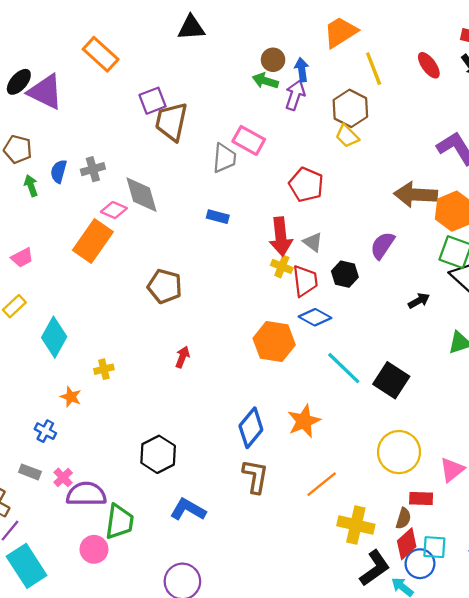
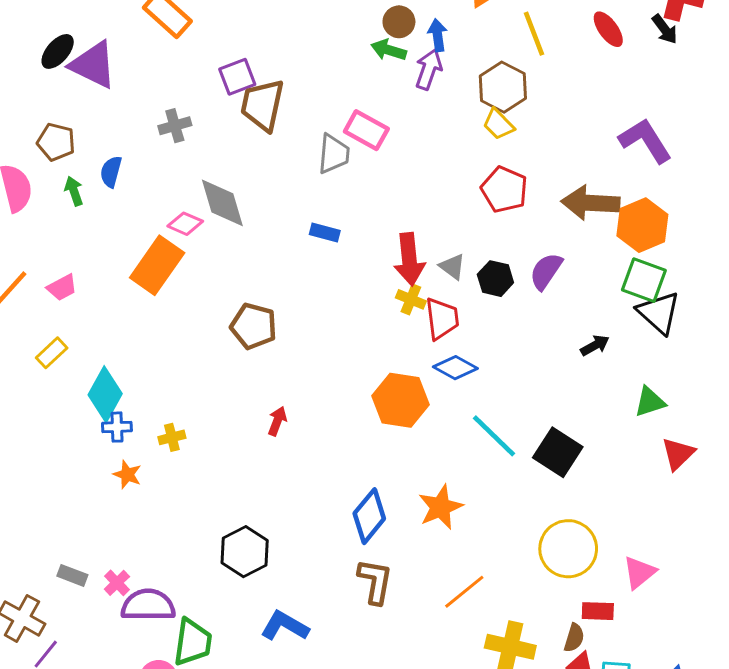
gray cross: (93, 169) -> (175, 126), moved
red pentagon: (306, 185) -> (504, 190), moved
black hexagon: (345, 274) -> (495, 279), moved
blue cross: (45, 431) -> (117, 427), moved, turned -30

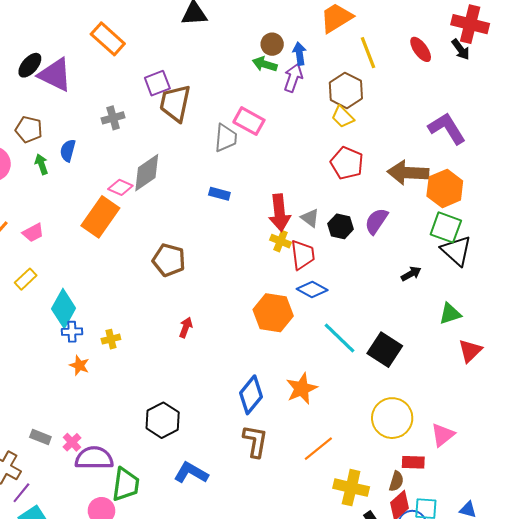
gray diamond: (222, 203) -> (147, 173), turned 72

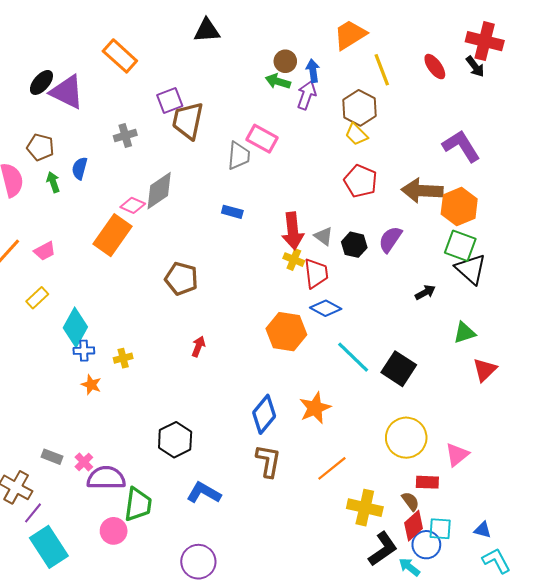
brown semicircle: (396, 481) -> (410, 501), turned -54

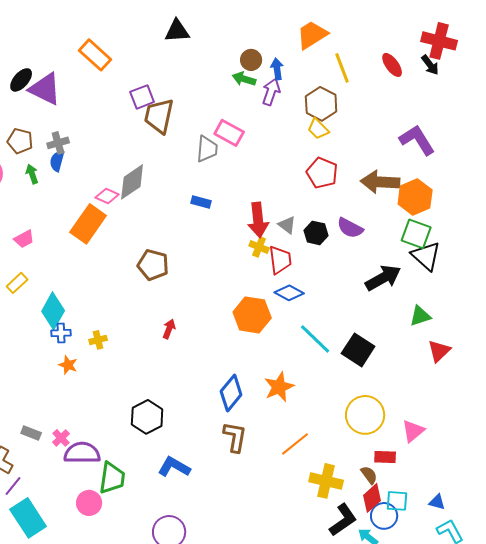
gray cross: (125, 135) -> (58, 143), moved
purple semicircle: (390, 239) -> (350, 228), turned -96
black arrow: (425, 292) -> (383, 278), size x1.8

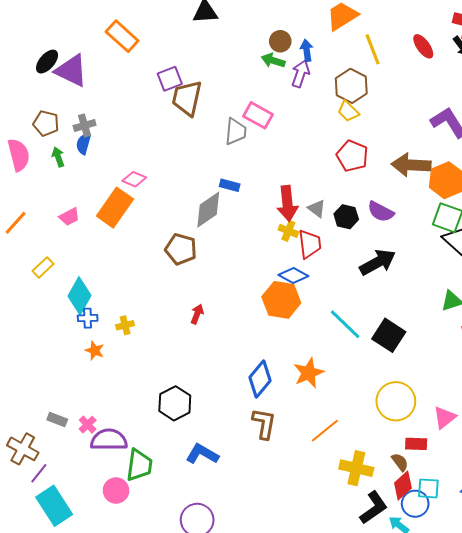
gray diamond: (132, 182) -> (208, 210), moved
pink trapezoid: (24, 239) -> (69, 217), moved
black arrow: (383, 278) -> (378, 262), moved
blue diamond: (289, 293) -> (293, 276), moved

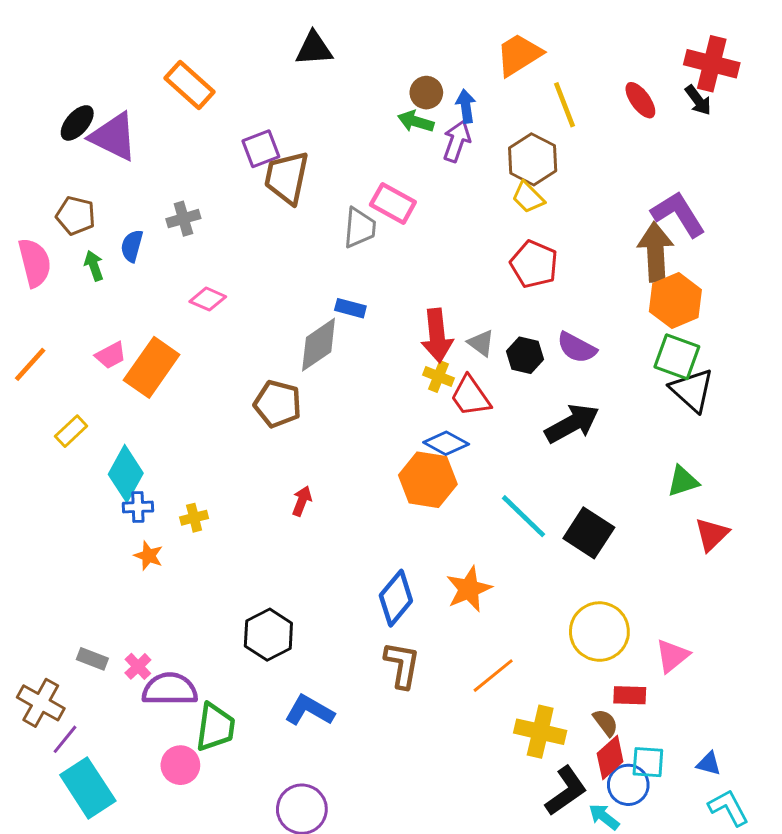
gray cross: (85, 125) -> (183, 219), moved
brown arrow: (411, 165) -> (656, 252), moved, turned 84
orange rectangle: (115, 208) -> (152, 367), moved
red trapezoid: (310, 244) -> (470, 396), turned 152

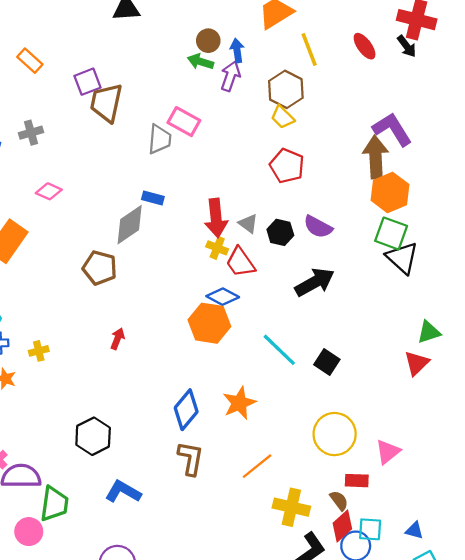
orange rectangle: (190, 85) -> (30, 61), moved, size x0.7
green triangle: (683, 481) -> (429, 332), moved
black square: (589, 533) -> (327, 362), size x0.7

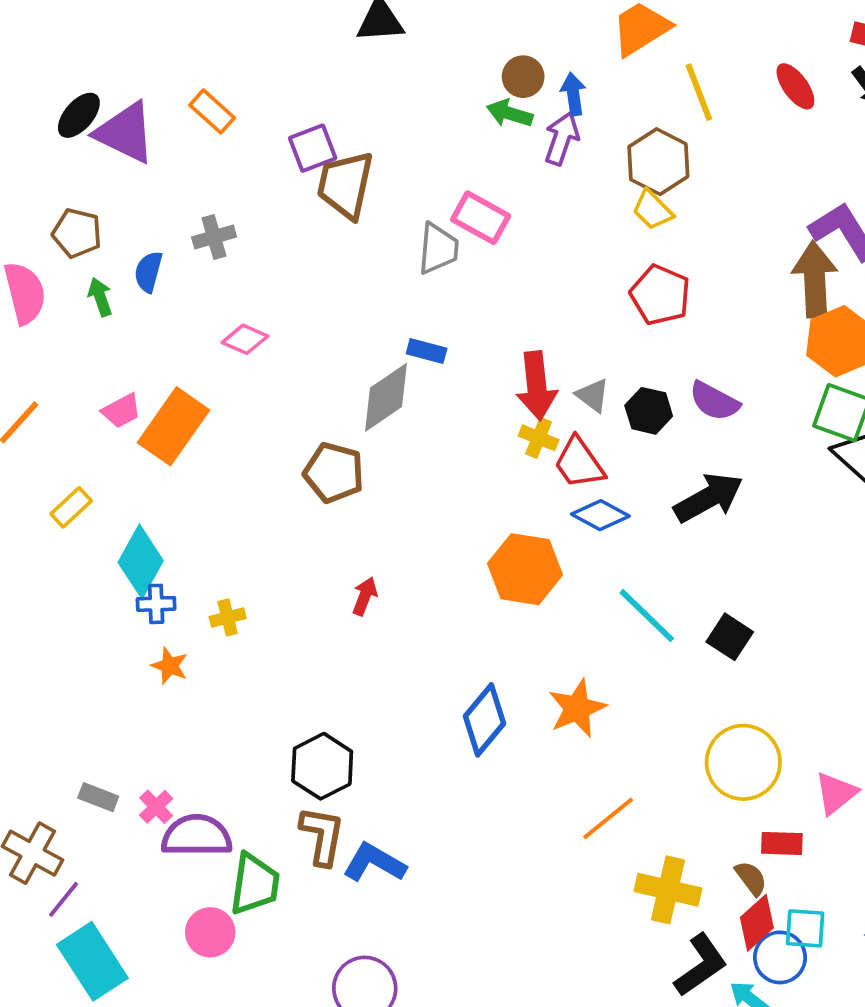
blue diamond: (223, 297) -> (600, 515), moved
brown L-shape: (191, 458) -> (322, 836), moved

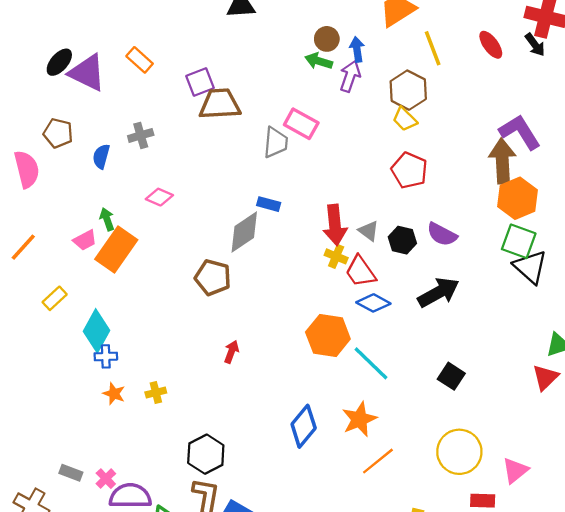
brown trapezoid: (345, 185) -> (220, 104), turned 75
green arrow: (100, 297) -> (107, 219), moved
cyan line: (647, 616) -> (371, 363), moved
yellow cross: (228, 617) -> (156, 392), moved
orange line: (608, 818) -> (378, 461), moved

